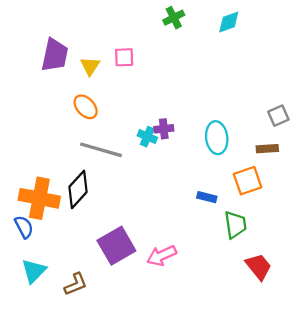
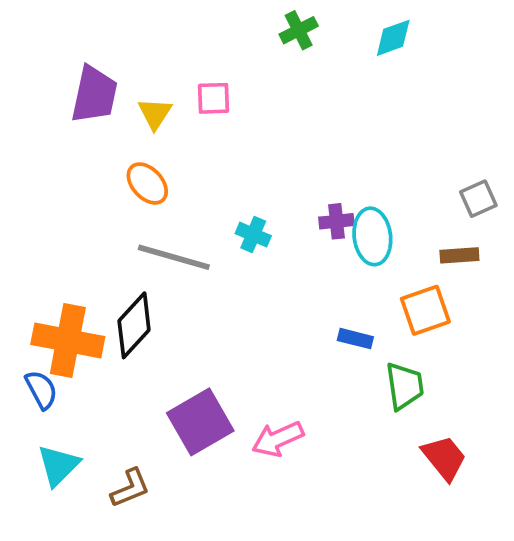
purple cross: (164, 129) -> (336, 221), moved

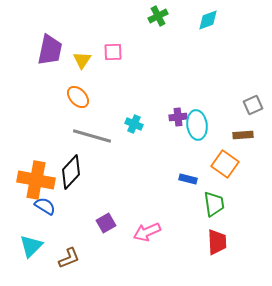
orange square: (425, 310) -> (225, 164), turned -36
blue semicircle: (41, 390) -> (45, 206), moved, turned -30
purple square: (200, 422) -> (106, 223), size x0.6
red trapezoid: (444, 458) -> (217, 242), moved, turned 36

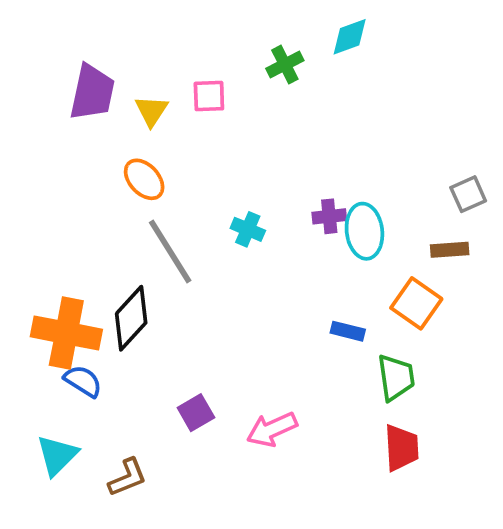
green cross: (158, 16) -> (285, 65), moved
cyan diamond: (208, 20) -> (350, 37), moved
gray line: (92, 136) -> (170, 252), turned 42

